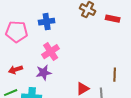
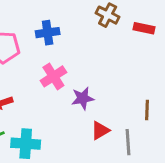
purple star: (44, 73) -> (83, 98), moved

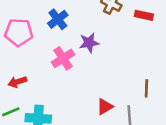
blue cross: (48, 33) -> (58, 19), turned -30
purple star: (83, 98) -> (89, 43), moved

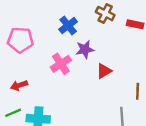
blue cross: (58, 19) -> (68, 25), moved
red triangle: (105, 107) -> (104, 71), moved

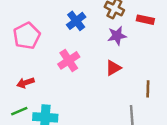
pink pentagon: (20, 40) -> (27, 36), turned -30
purple star: (85, 49) -> (117, 36), moved

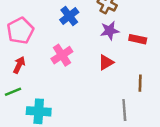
red rectangle: (145, 20) -> (138, 39), moved
red arrow: (25, 83) -> (19, 65), moved, turned 133
green line: (19, 111) -> (13, 92), moved

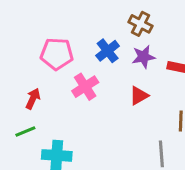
blue cross: (69, 16) -> (108, 51), moved
pink pentagon: (20, 31) -> (57, 54), moved, turned 30

